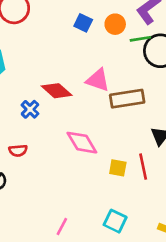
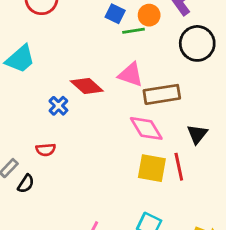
green line: (140, 39) -> (134, 31), moved
pink diamond: (82, 143) -> (146, 128), moved
yellow square: (118, 168) -> (152, 168), size x1.5

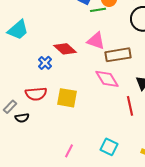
red semicircle: (46, 150) -> (36, 94), size x1.5
yellow square: (152, 168) -> (67, 98), moved
black semicircle: (26, 184) -> (22, 118), turned 48

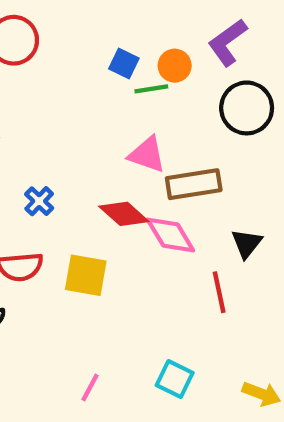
red diamond: (65, 49) -> (124, 214), moved

